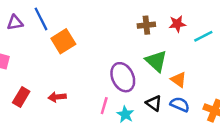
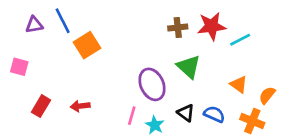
red star: (177, 24) -> (212, 26), size x1.5
orange triangle: (179, 80) -> (239, 84), moved

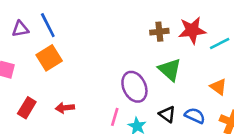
orange square: (87, 45) -> (49, 58), moved

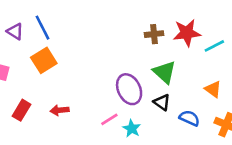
purple triangle: (20, 29) -> (15, 31), turned 42
black triangle: (167, 114) -> (162, 102), moved
pink line: (115, 117) -> (109, 119), turned 42

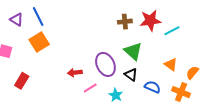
red arrow: (60, 110) -> (75, 73), moved
cyan star: (132, 129) -> (116, 95), moved

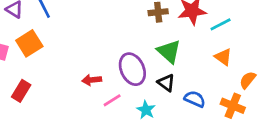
orange square: (39, 42) -> (29, 43), moved
orange triangle: (171, 64) -> (223, 57), moved

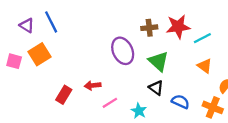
purple ellipse: (132, 69) -> (123, 51), moved
red rectangle: (21, 91) -> (64, 95), moved

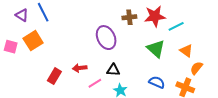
green triangle: (158, 61) -> (156, 49), moved
orange triangle: (205, 66) -> (186, 51), moved
black triangle: (156, 88) -> (113, 70), moved, turned -32

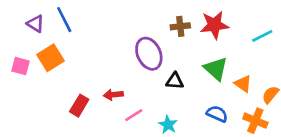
cyan line: (176, 26) -> (262, 36), moved
orange triangle: (186, 51) -> (243, 84), moved
black triangle: (113, 70) -> (175, 81), moved

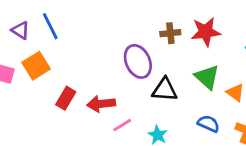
black triangle: (175, 81) -> (165, 90), size x1.4
red arrow: (113, 95) -> (101, 104), size x1.4
red rectangle: (79, 106) -> (66, 98), moved

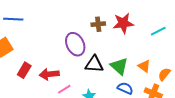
blue line: (50, 26) -> (13, 19), turned -60
green triangle: (207, 77) -> (119, 66), moved

